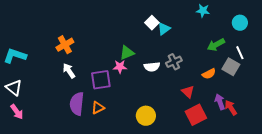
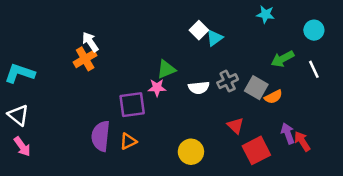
gray square: (231, 67) -> (256, 88), moved
white arrow: (69, 71) -> (90, 42), moved
red triangle: (188, 92) -> (235, 126), moved

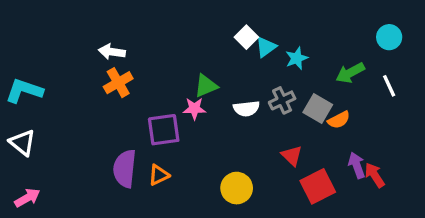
cyan star: (266, 14) -> (297, 58), moved, turned -30
white arrow: (90, 42) -> (112, 52), turned -48
orange cross: (85, 59) -> (118, 83), moved
pink arrow: (22, 146) -> (27, 198), moved, turned -84

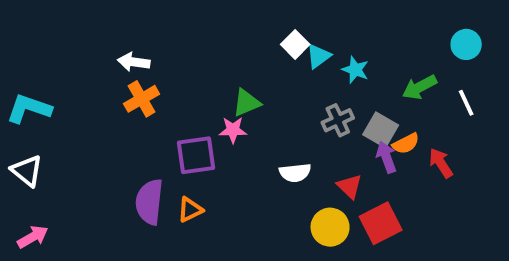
cyan star: (297, 58) -> (355, 70), turned -30
white semicircle: (246, 109) -> (295, 173), moved
purple arrow: (357, 165) -> (386, 157), moved
red arrow: (375, 175) -> (441, 163), moved
yellow circle: (237, 188) -> (330, 227), moved

